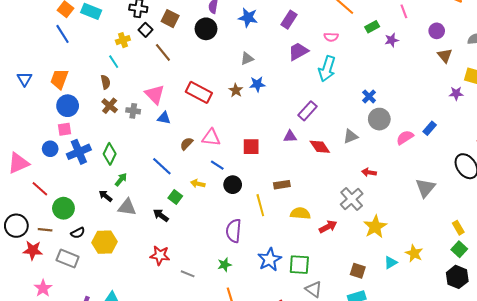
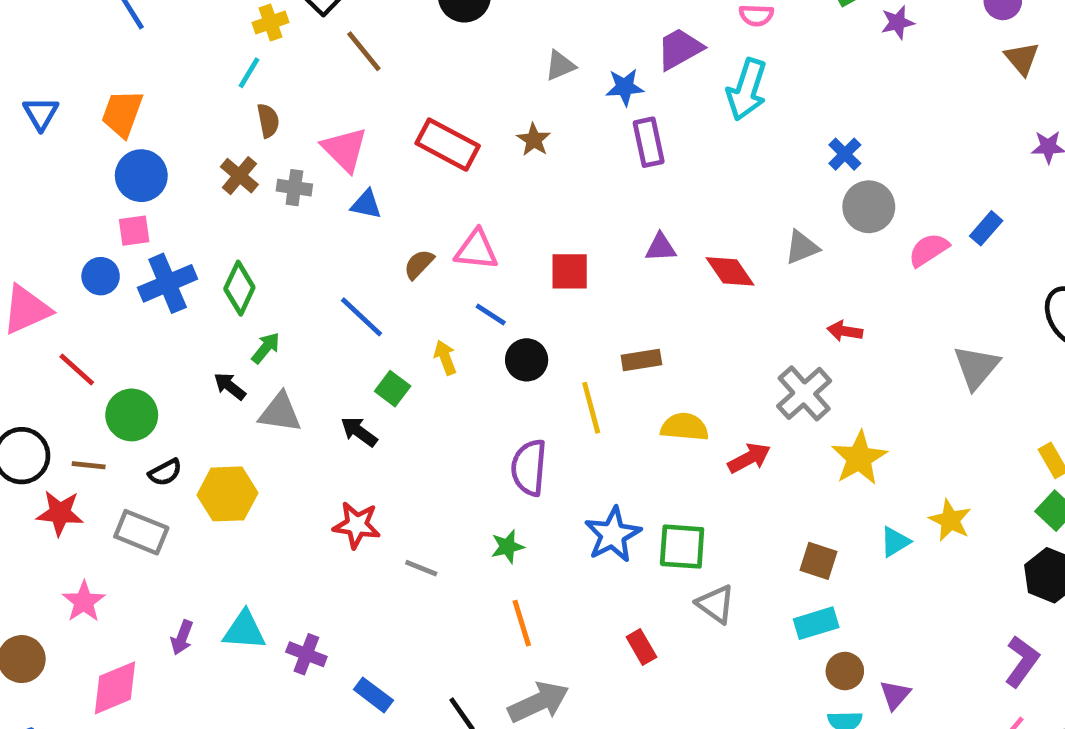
cyan line: (114, 62) -> (249, 73), turned 64
brown semicircle: (106, 82) -> (268, 121), moved
blue star: (257, 84) -> (625, 87), moved
purple rectangle: (308, 111) -> (649, 142), moved, turned -54
yellow arrow: (198, 184) -> (445, 358), turned 56

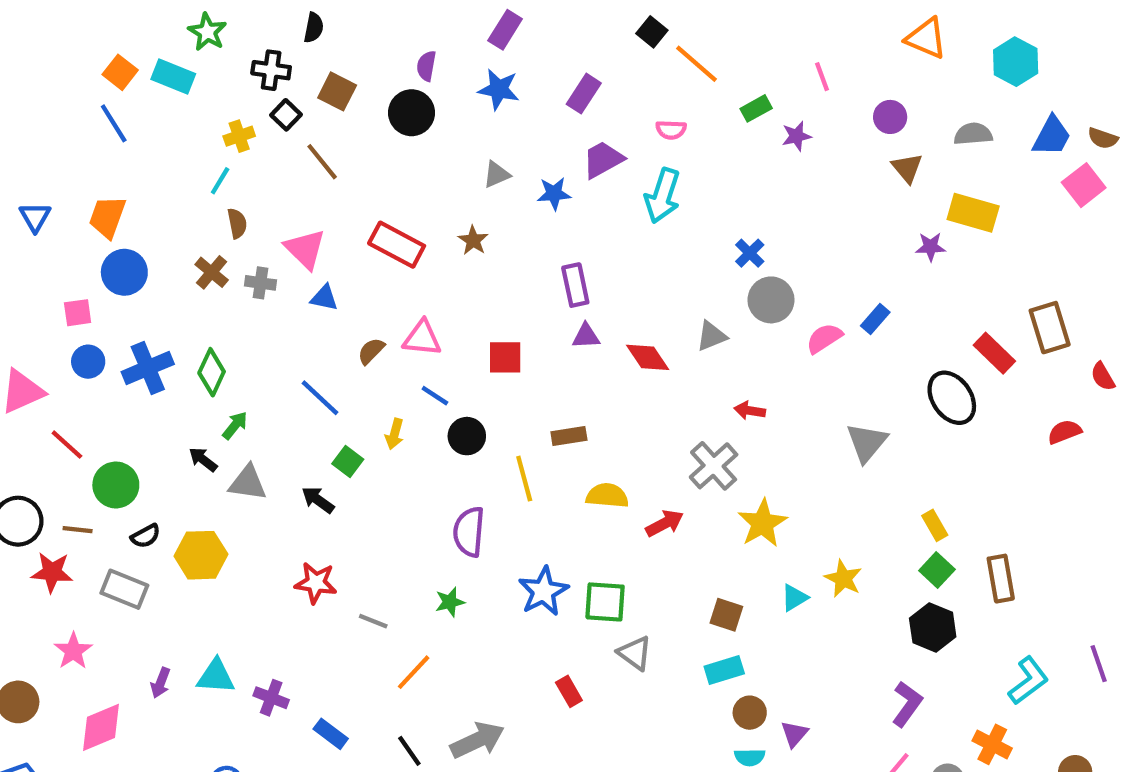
purple rectangle: (649, 142) -> (575, 285), moved
pink square: (134, 231) -> (78, 313), moved
yellow arrow: (445, 358) -> (394, 434), turned -144
orange line: (522, 623) -> (414, 672), moved, turned 60

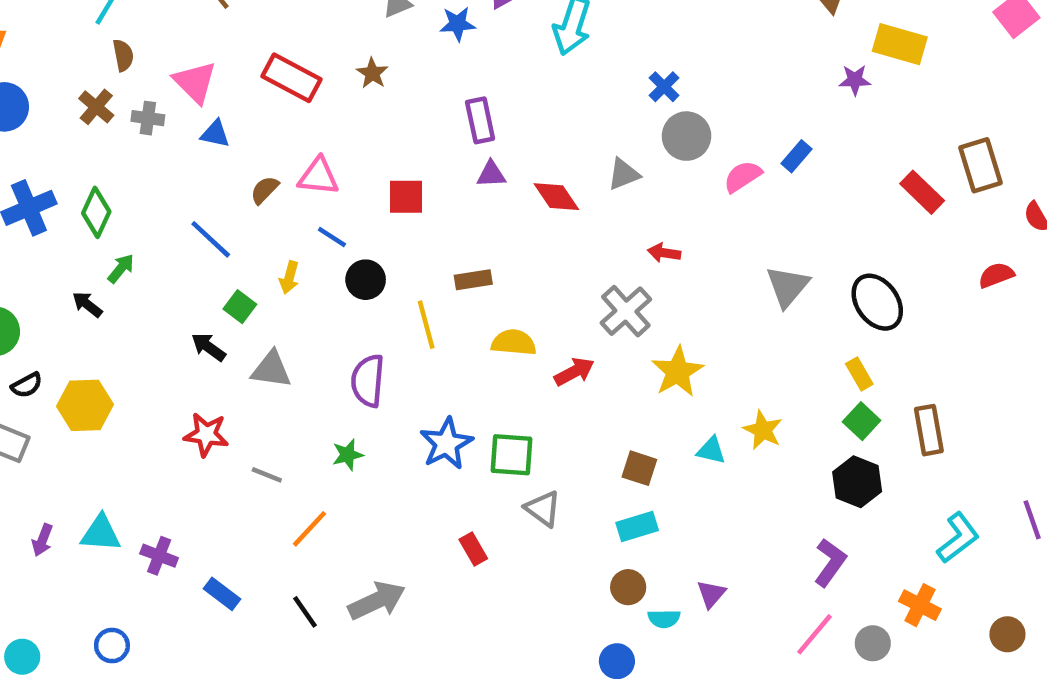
black ellipse: (952, 398) -> (877, 302), moved
gray triangle: (248, 483) -> (271, 369), moved
cyan triangle: (794, 598) -> (711, 450), turned 44
brown circle: (750, 713) -> (628, 587), moved

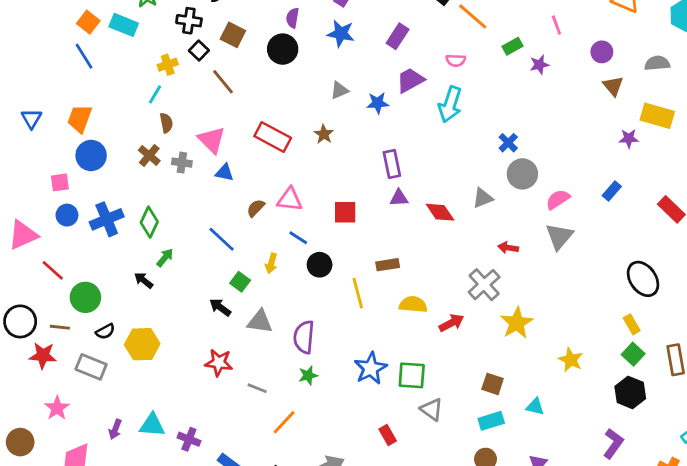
blue rectangle: (796, 156) -> (612, 191), moved
gray triangle: (787, 286) -> (559, 236), moved
purple semicircle: (368, 381) -> (304, 337), moved
cyan triangle: (711, 450) -> (535, 407), moved

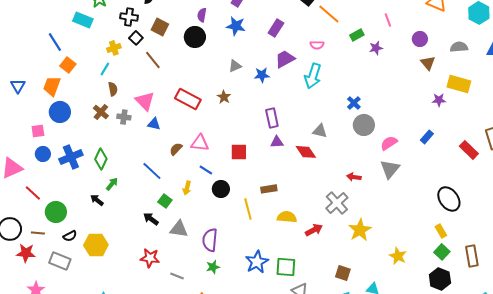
orange square: (88, 22) -> (68, 65), moved
gray triangle: (483, 198) -> (320, 131), moved, turned 35

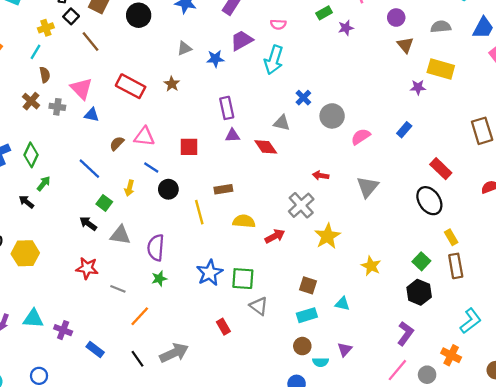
blue cross: (354, 103) -> (303, 98), moved
red rectangle: (469, 150) -> (441, 169), moved
gray triangle: (390, 169) -> (368, 187), moved
yellow rectangle: (441, 231) -> (451, 237), moved

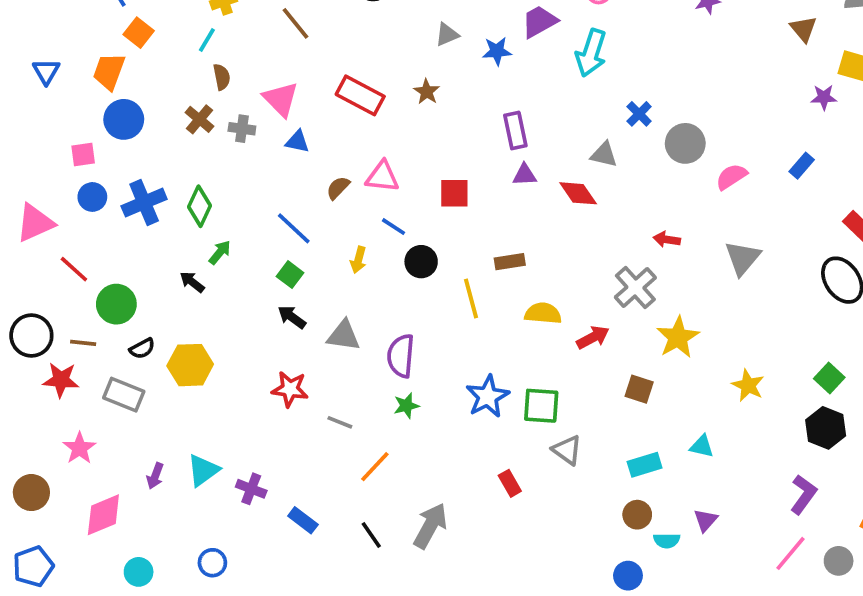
green square: (104, 203) -> (290, 275), moved
brown square: (308, 285) -> (639, 389), moved
cyan triangle: (33, 319) -> (203, 470), turned -40
gray arrow: (174, 353) -> (430, 526), turned -36

